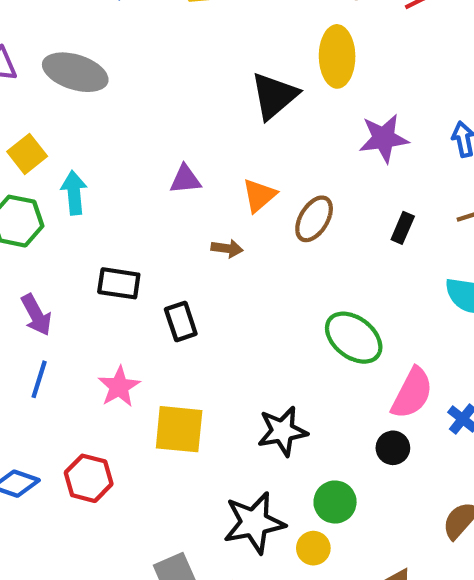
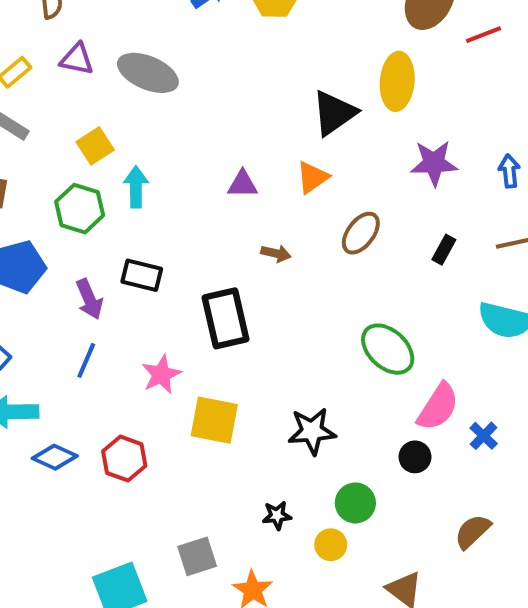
orange triangle: (259, 195) -> (312, 177), moved
black rectangle: (119, 283) -> (142, 275), moved
black rectangle: (181, 322) -> (226, 318), size x1.6
black star: (254, 523) -> (277, 515), size x0.5

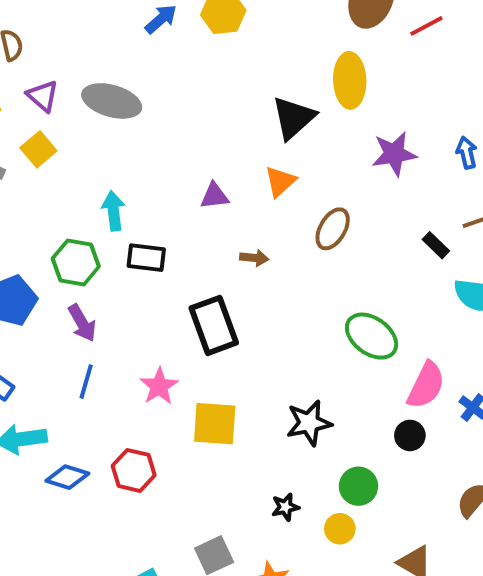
purple triangle: (77, 59) -> (43, 96), turned 36
yellow square: (95, 146) -> (38, 149), moved
green hexagon: (80, 209) -> (76, 262), moved
black rectangle: (444, 250) -> (436, 245), moved, turned -68
black rectangle: (142, 275) -> (146, 258), moved

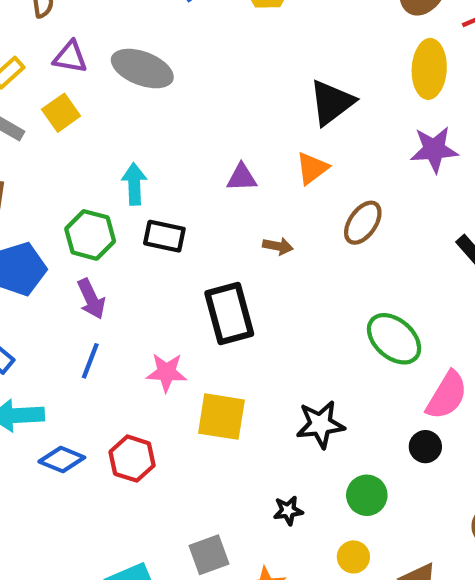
yellow ellipse: (350, 80) -> (429, 69), moved
purple triangle: (43, 96) -> (70, 57), turned -36
pink star: (159, 386) -> (166, 372), turned 30
yellow circle: (340, 529) -> (353, 557), moved

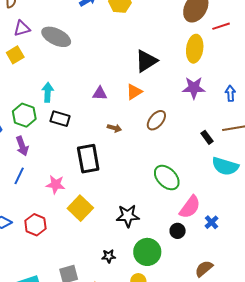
purple triangle: (70, 57) -> (22, 28), turned -30
yellow square: (221, 417) -> (80, 208), turned 30
green circle: (367, 495) -> (147, 252), size x1.4

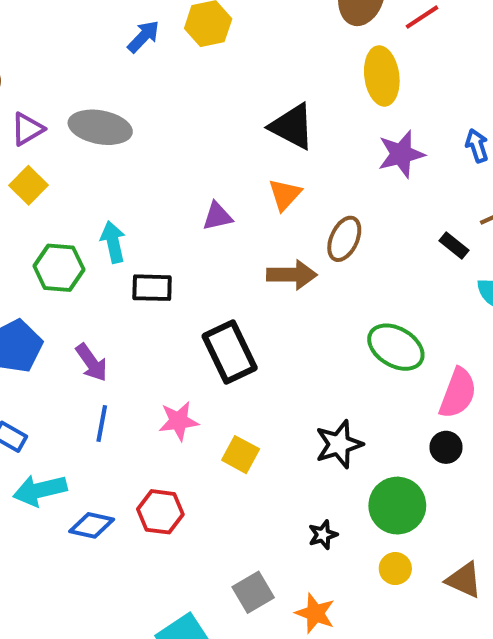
black triangle: (146, 61) -> (292, 126), turned -45
green hexagon: (24, 115) -> (59, 268), moved
brown arrow: (114, 128) -> (292, 275), moved, size x1.6
yellow square: (80, 208) -> (241, 455), size x0.7

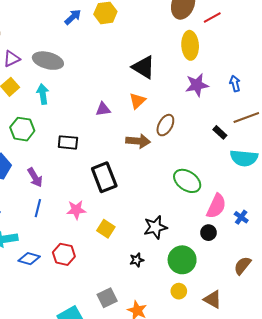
cyan arrow: (113, 242) -> (43, 94), moved
black star: (323, 535) -> (137, 260), moved

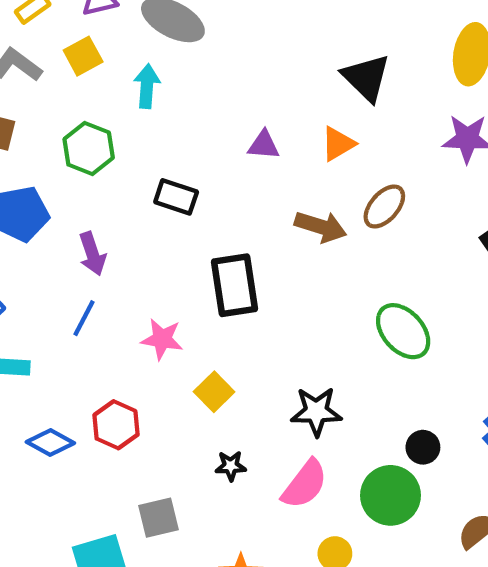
pink semicircle: (216, 206) -> (305, 484), moved
blue diamond: (29, 259) -> (50, 442), moved
black star: (137, 260) -> (231, 466), moved
green circle: (182, 260) -> (390, 495), moved
gray square: (107, 298) -> (158, 518), moved

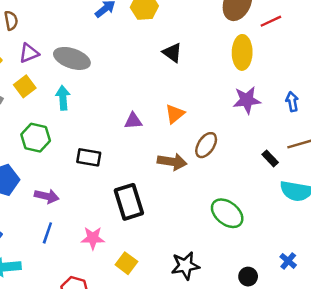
black triangle: (366, 78) -> (172, 53), moved, size x0.7
purple arrow: (92, 254) -> (47, 196), turned -50

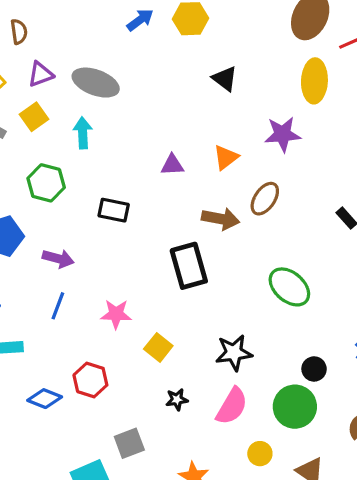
purple star: (247, 100) -> (283, 134), moved
black rectangle: (129, 202) -> (189, 266), moved

